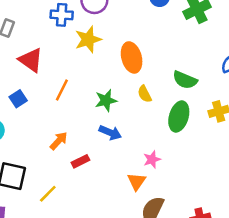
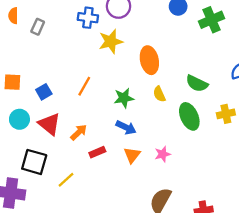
red triangle: (31, 60) -> (49, 124), moved
green ellipse: (179, 117) -> (189, 116), turned -44
orange triangle: (136, 181) -> (132, 155), moved

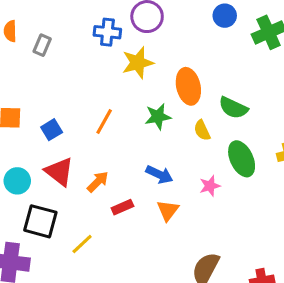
green semicircle: (197, 83) -> (233, 108), moved
green star: (124, 98) -> (158, 117), moved
cyan circle: (19, 119) -> (17, 181), moved
pink star: (163, 154) -> (210, 186), moved

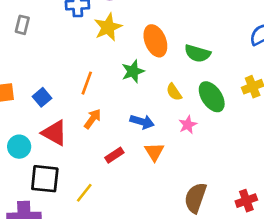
yellow semicircle: (202, 130) -> (174, 92), moved
orange arrow: (98, 182) -> (93, 119), moved

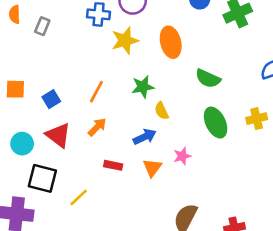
orange ellipse: (155, 41) -> (171, 42), moved
yellow semicircle: (174, 92) -> (162, 111), moved
blue arrow: (142, 122) -> (145, 137), turned -50
pink star: (188, 125) -> (182, 156), moved
red rectangle: (114, 155) -> (113, 165), turned 36

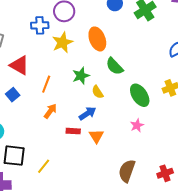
green semicircle: (208, 79) -> (114, 66), moved, turned 30
red triangle: (58, 135) -> (19, 65), moved
pink star: (182, 156) -> (137, 125), moved
red rectangle: (113, 165) -> (73, 131), moved

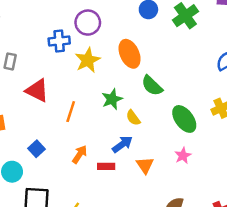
blue square: (13, 95) -> (37, 149), moved
orange arrow: (50, 111) -> (80, 154), moved
orange triangle: (96, 136) -> (145, 165), moved

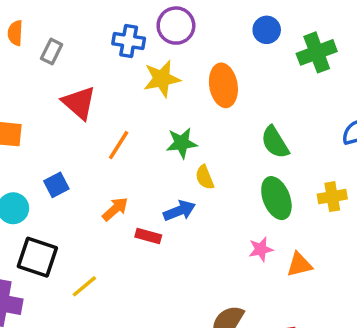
green semicircle: (152, 86) -> (275, 142), moved
orange triangle: (145, 165) -> (299, 265), moved, turned 36

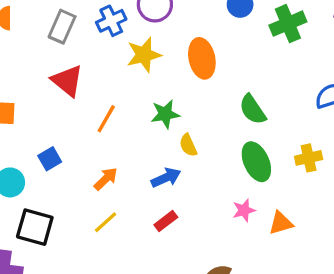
blue cross: (129, 41) -> (111, 21), turned -32
gray rectangle: (52, 52) -> (62, 27), moved, size x1.4
red rectangle: (148, 236) -> (166, 221), moved, turned -50
yellow line: (84, 286) -> (106, 222), moved

